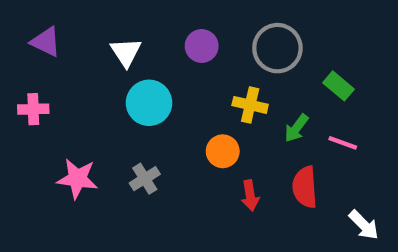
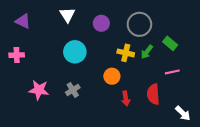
white triangle: (126, 52) -> (67, 15), moved
green arrow: (296, 128) -> (147, 52), moved
pink line: (343, 143) -> (172, 72), turned -32

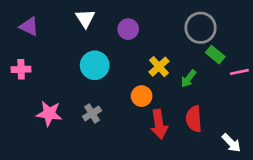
gray circle: (139, 24) -> (201, 28), moved
green arrow: (147, 52) -> (188, 79), moved
yellow cross: (126, 53) -> (159, 67), turned 35
pink line: (172, 72) -> (239, 72), moved
red arrow: (126, 98) -> (159, 124), size x1.5

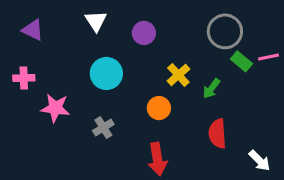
pink line: (239, 72) -> (269, 57), moved
pink star: (49, 113) -> (55, 108), moved
red arrow: (159, 124) -> (157, 159), moved

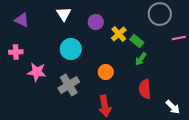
gray circle: (225, 31) -> (160, 14), moved
green rectangle: (241, 61) -> (137, 41), moved
yellow cross: (178, 75) -> (119, 34), moved
gray cross: (103, 128) -> (69, 85), size x1.5

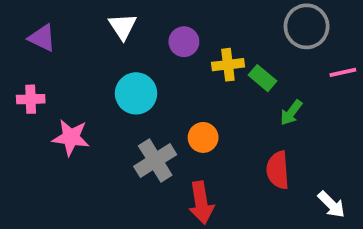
yellow cross: (119, 34) -> (228, 65), turned 35
green arrow: (141, 59) -> (291, 113), moved
gray cross: (69, 85) -> (155, 160), moved

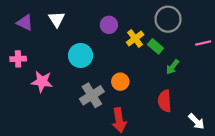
white triangle: (123, 26) -> (57, 19), moved
gray circle: (307, 26) -> (168, 19), moved
yellow cross: (228, 65) -> (135, 38), turned -30

